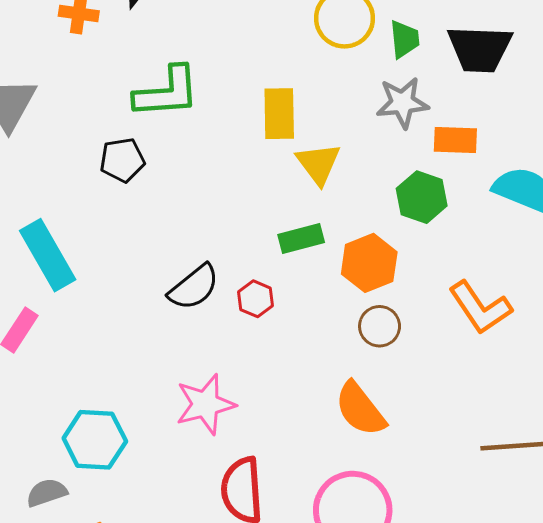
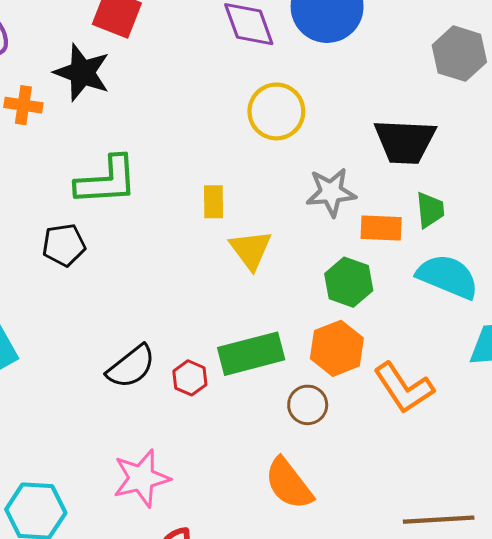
green trapezoid: (404, 39) -> (430, 210), moved
yellow rectangle: (279, 114) -> (213, 202), size x0.7
green rectangle: (301, 239) -> (251, 354), moved, size x1.5
orange hexagon: (369, 263) -> (337, 348), moved

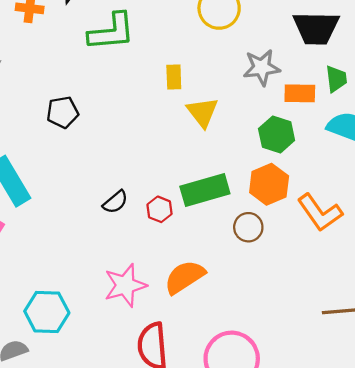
green L-shape: (107, 181) -> (112, 32), moved
black semicircle: (131, 367) -> (115, 202), size x0.7
orange semicircle: (289, 484) -> (185, 277), moved, turned 96

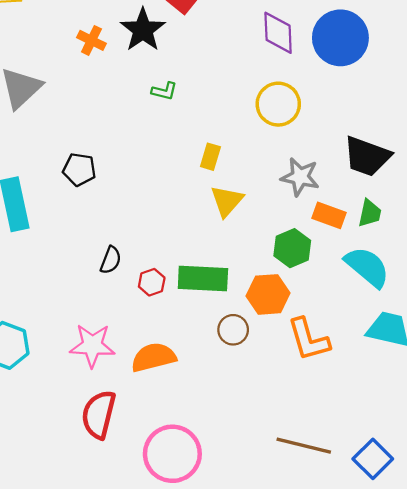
green L-shape: (112, 32) -> (164, 91), size x0.5
black pentagon: (63, 112) -> (79, 169), moved
black semicircle: (115, 202) -> (111, 260), turned -48

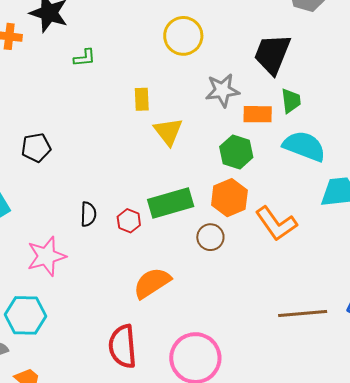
black trapezoid: (367, 156) -> (272, 54), turned 111
pink star: (92, 345) -> (46, 256), moved

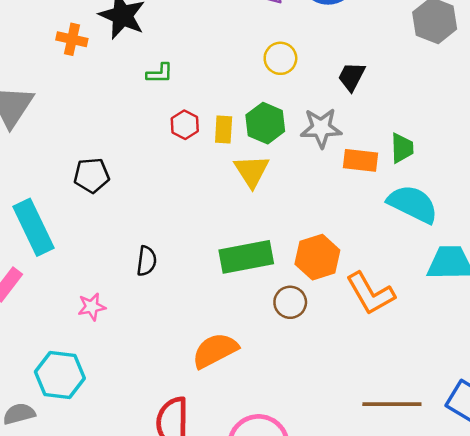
yellow circle: (183, 36) -> (280, 58), size x0.7
black trapezoid: (272, 54) -> (352, 77), moved, size x0.6
green hexagon: (236, 152) -> (265, 123), moved
red hexagon: (129, 221) -> (185, 125), moved
pink star: (46, 256) -> (92, 307), size x0.6

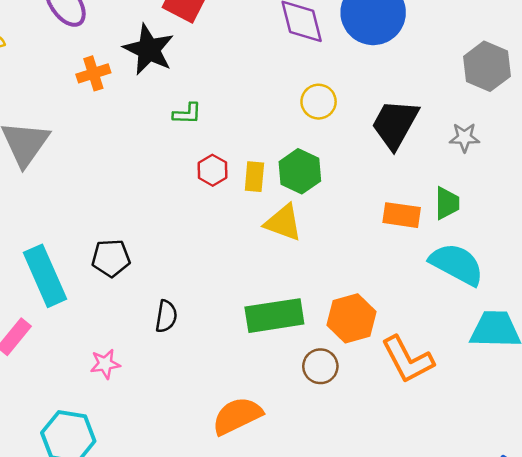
orange cross: (72, 39) -> (93, 73), turned -32
black trapezoid: (352, 77) -> (395, 124), size x1.6
gray star: (321, 128) -> (464, 137), moved, size x0.7
yellow triangle: (252, 171) -> (283, 223), turned -39
black pentagon: (92, 175) -> (111, 258), moved

